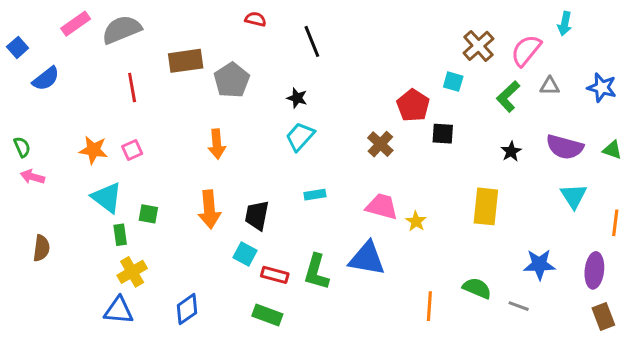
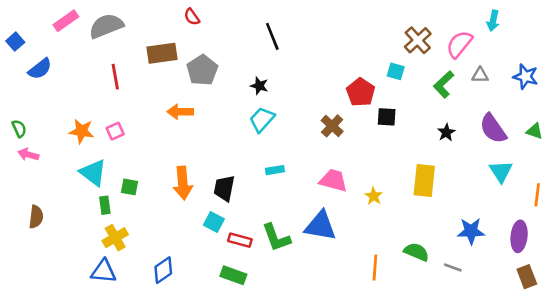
red semicircle: (255, 19) -> (192, 17), moved, turned -138
orange arrow: (217, 144) -> (180, 112), moved, turned 95
purple semicircle: (565, 147) -> (493, 129), turned 40
yellow star: (416, 221) -> (374, 196), moved
green L-shape: (316, 272) -> (276, 238), turned -36

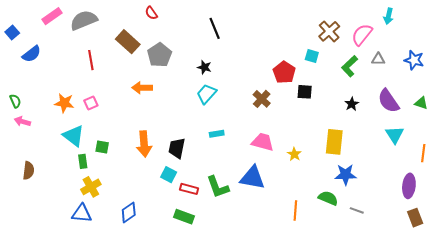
brown rectangle: (162, 53) -> (128, 42), turned 50
blue star: (471, 231) -> (346, 175), moved

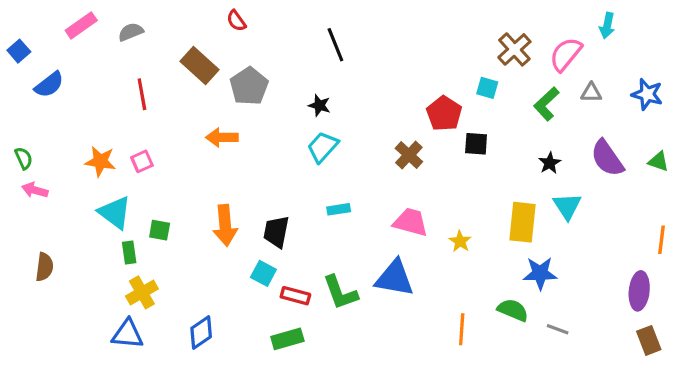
gray semicircle: (84, 20) -> (131, 32), size x0.6
cyan triangle: (395, 135) -> (567, 206), moved
green rectangle: (184, 217) -> (287, 339), turned -36

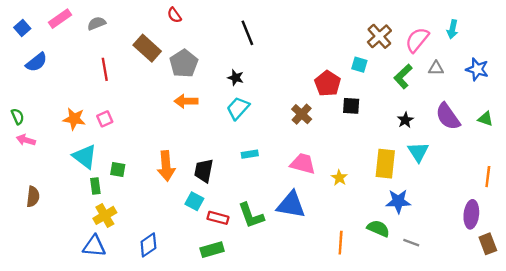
cyan arrow: (607, 25) -> (452, 29), moved
blue square: (19, 51) -> (22, 28), moved
orange arrow: (222, 137) -> (186, 101), moved
brown rectangle: (649, 340) -> (488, 244), moved

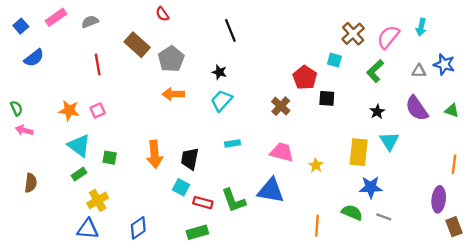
gray triangle: (436, 68) -> (419, 71), moved
green rectangle: (95, 186) -> (79, 174), moved, turned 64
gray line: (411, 243) -> (384, 217), moved

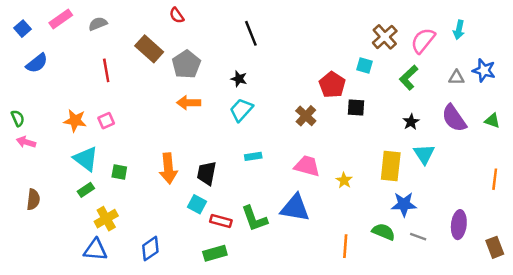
purple ellipse: (439, 199) -> (459, 225), moved

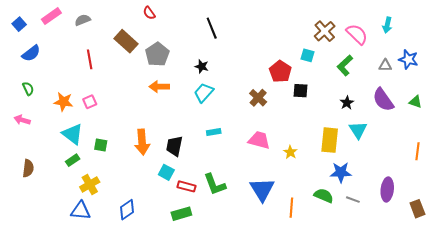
pink semicircle: (423, 40) -> (357, 34), turned 95
green semicircle: (18, 118) -> (28, 89), moved
blue triangle: (295, 208) -> (262, 189), moved, turned 48

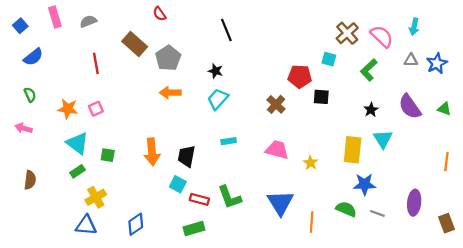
pink rectangle: (51, 16) -> (55, 17), turned -72
blue star: (408, 59) -> (437, 63), turned 30
gray triangle: (385, 65) -> (411, 60), moved
red pentagon: (280, 71) -> (300, 76), turned -30

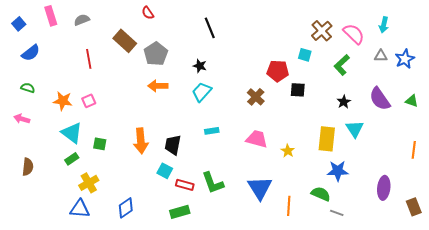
green semicircle: (30, 95) -> (28, 88), turned -48
gray line: (377, 213) -> (337, 213), moved

